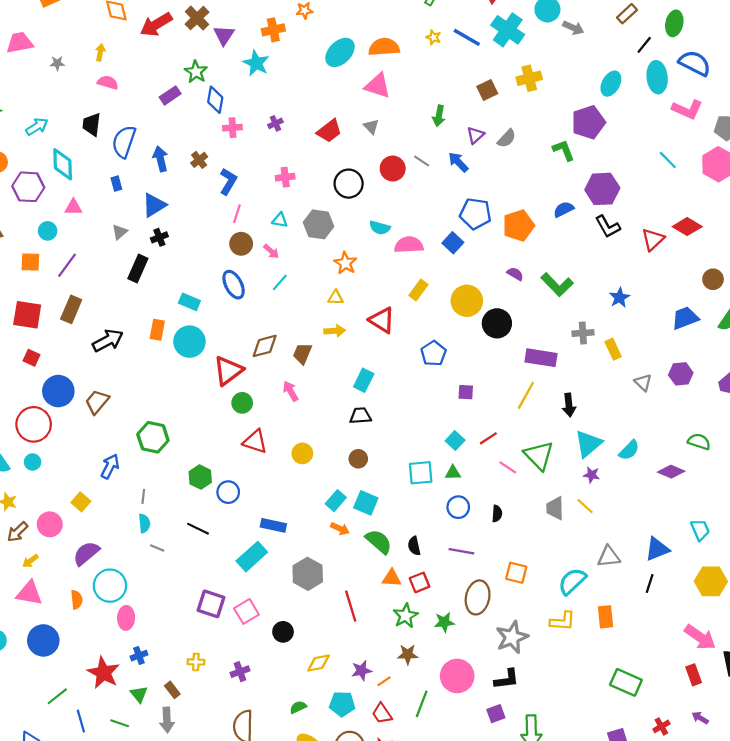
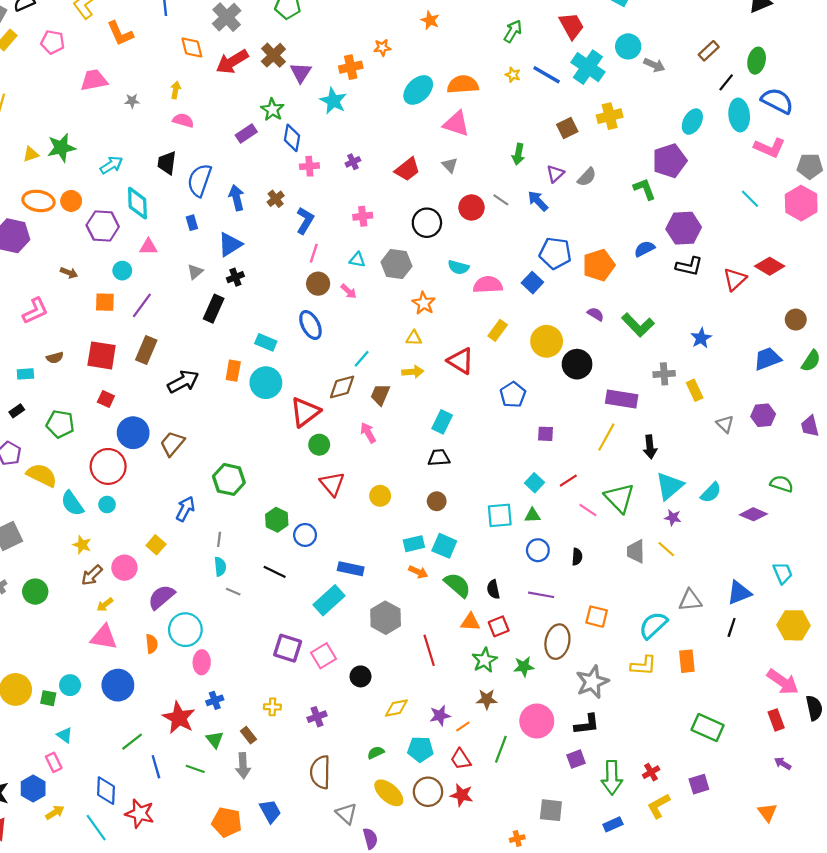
black L-shape: (608, 227) -> (689, 266), turned -48
cyan line: (280, 282) -> (362, 359), moved
red triangle: (255, 442) -> (332, 484), turned 32
cyan rectangle: (336, 501) -> (414, 544), turned 36
red cross: (661, 726) -> (651, 772), moved

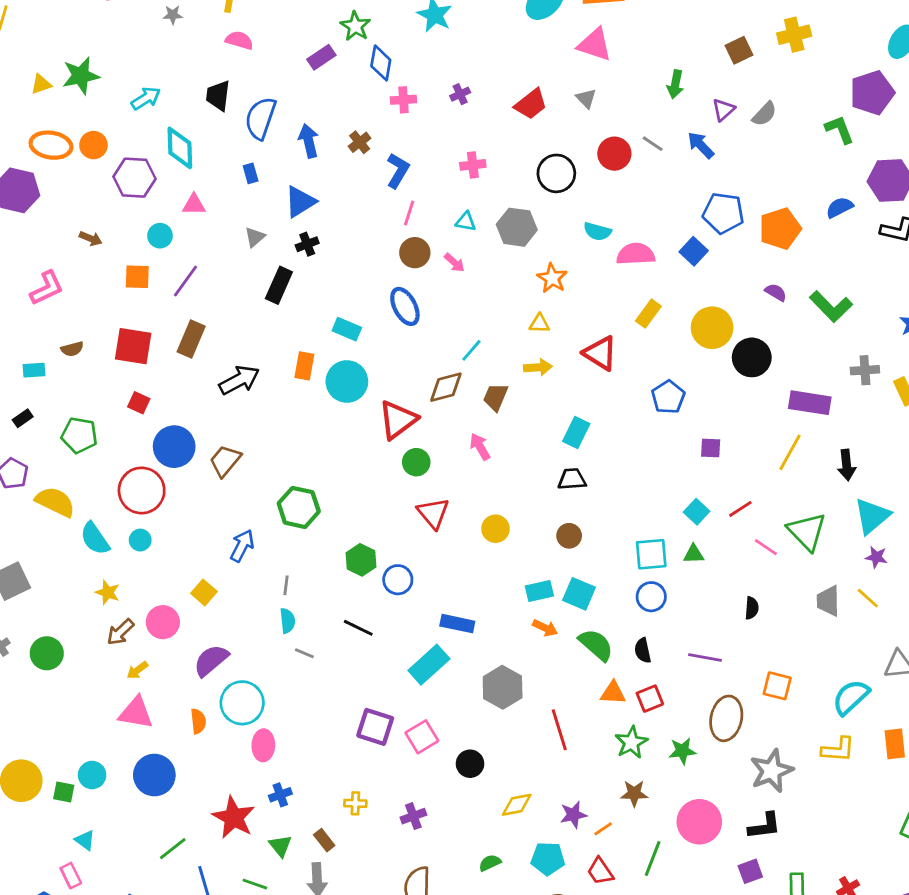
blue circle: (538, 550) -> (651, 597), moved

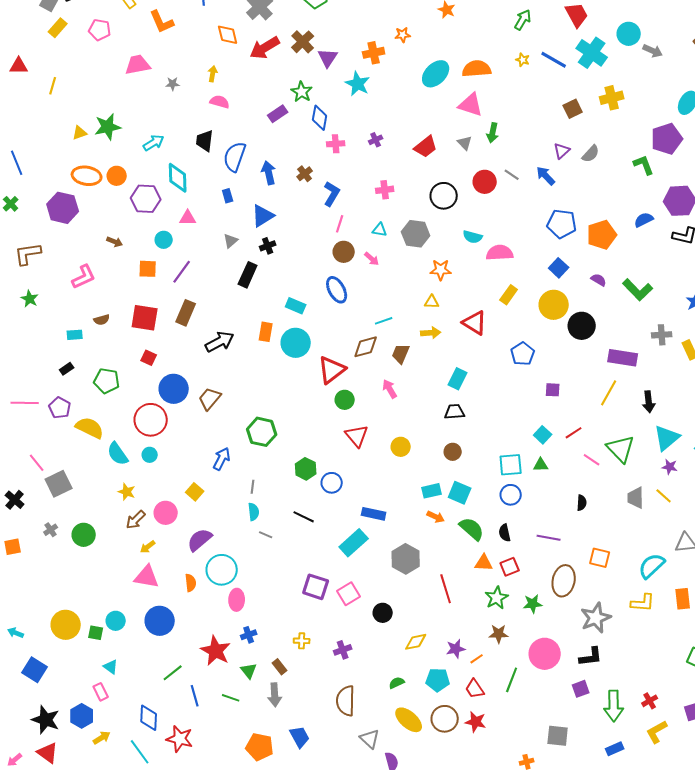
green arrow: (675, 84) -> (493, 133), moved
blue square: (694, 251) -> (559, 268), moved
orange star: (552, 278) -> (441, 270), turned -30
cyan line: (471, 350) -> (384, 321), turned 30

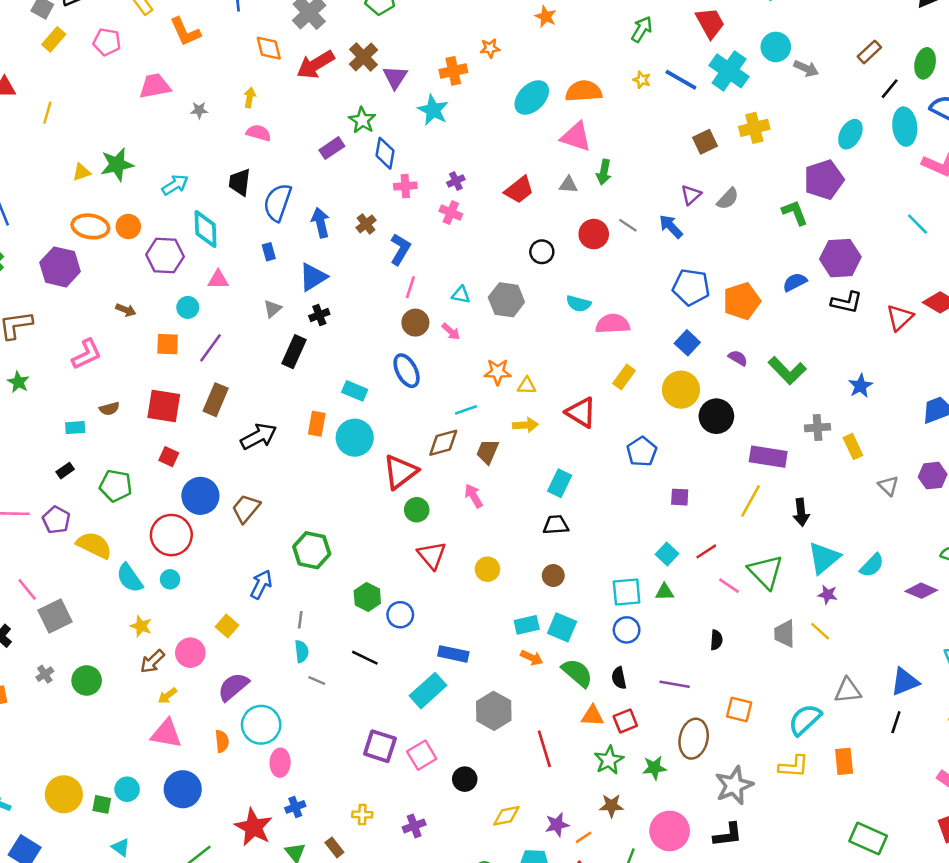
gray triangle: (465, 143) -> (568, 185), turned -42
pink cross: (385, 190) -> (451, 213), moved, turned 30
black circle: (444, 196) -> (542, 252), size x0.7
orange star: (441, 270) -> (498, 372), moved

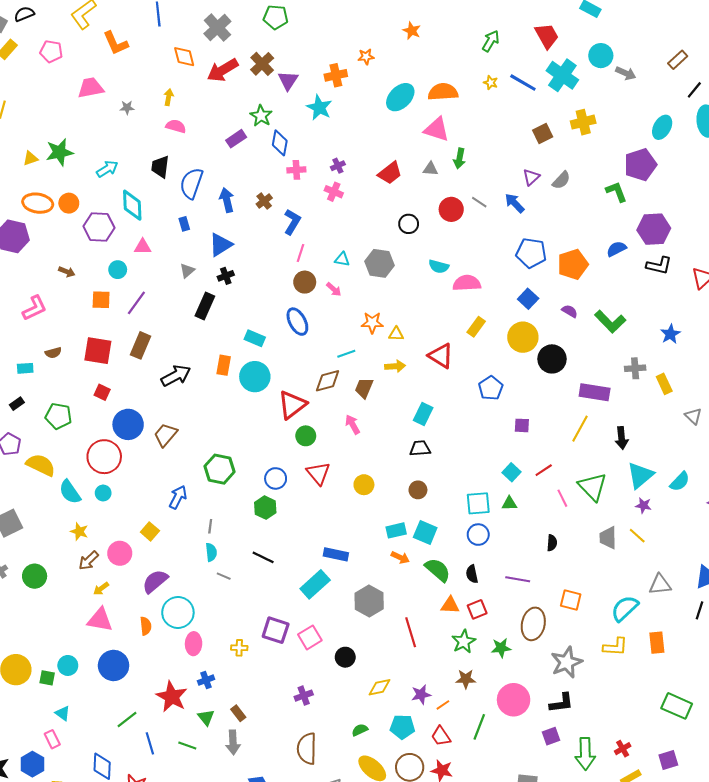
pink line: (729, 586) -> (562, 498), turned 30
blue circle: (400, 615) -> (276, 478), moved
yellow cross: (362, 815) -> (239, 648), moved

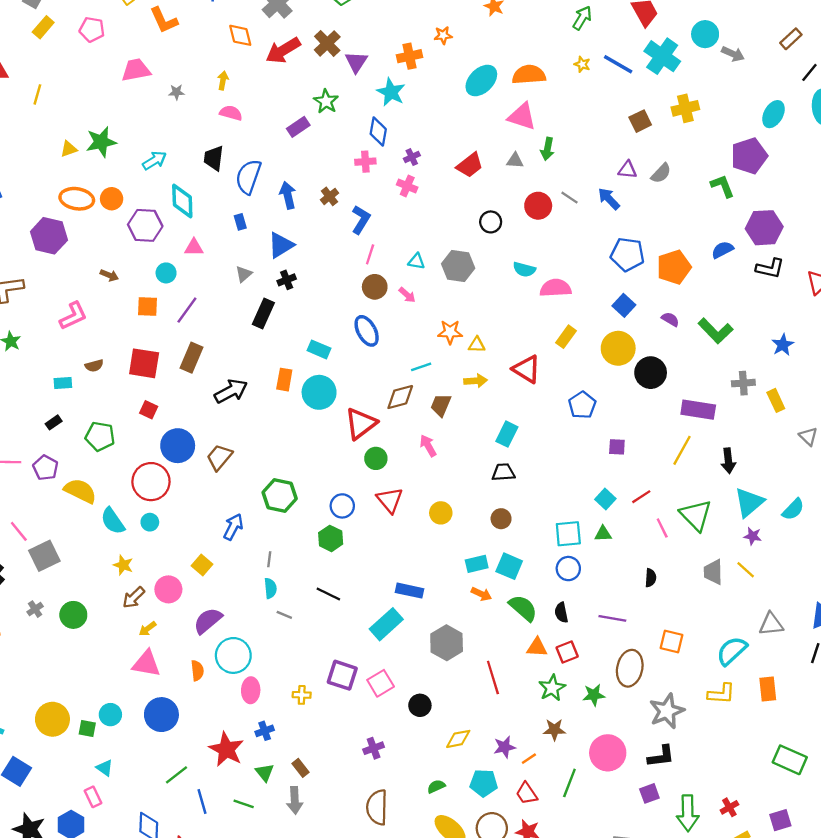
blue diamond: (280, 143) -> (378, 132), moved
purple triangle: (531, 177) -> (627, 170), turned 48

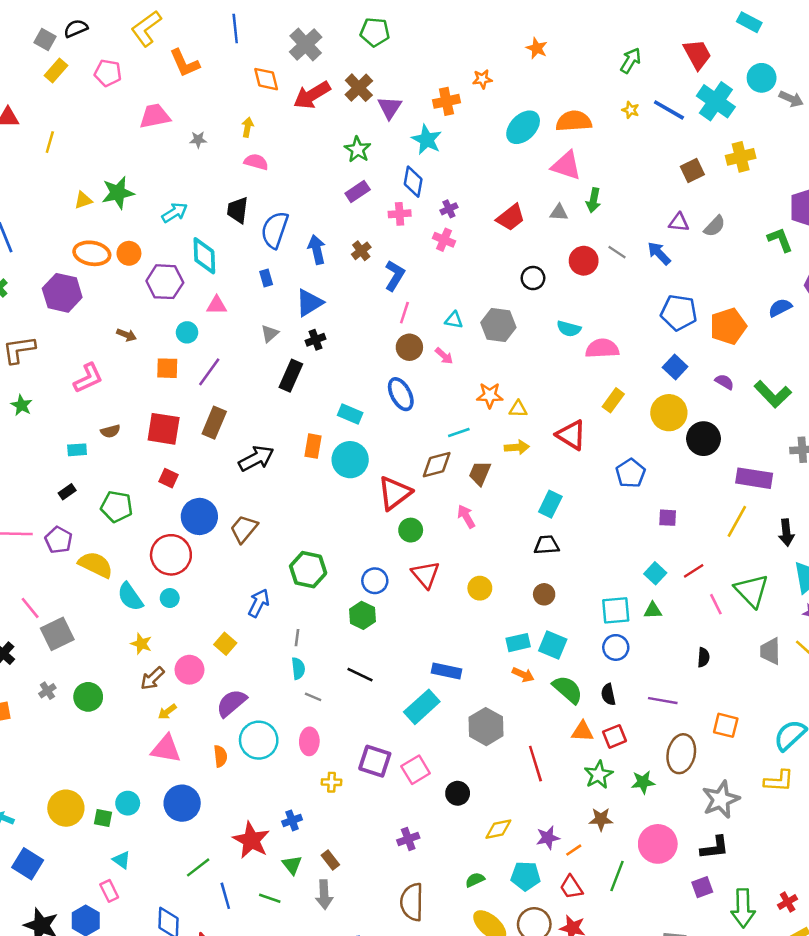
purple rectangle: (298, 127) -> (358, 192), moved
pink ellipse: (251, 690) -> (309, 741), moved

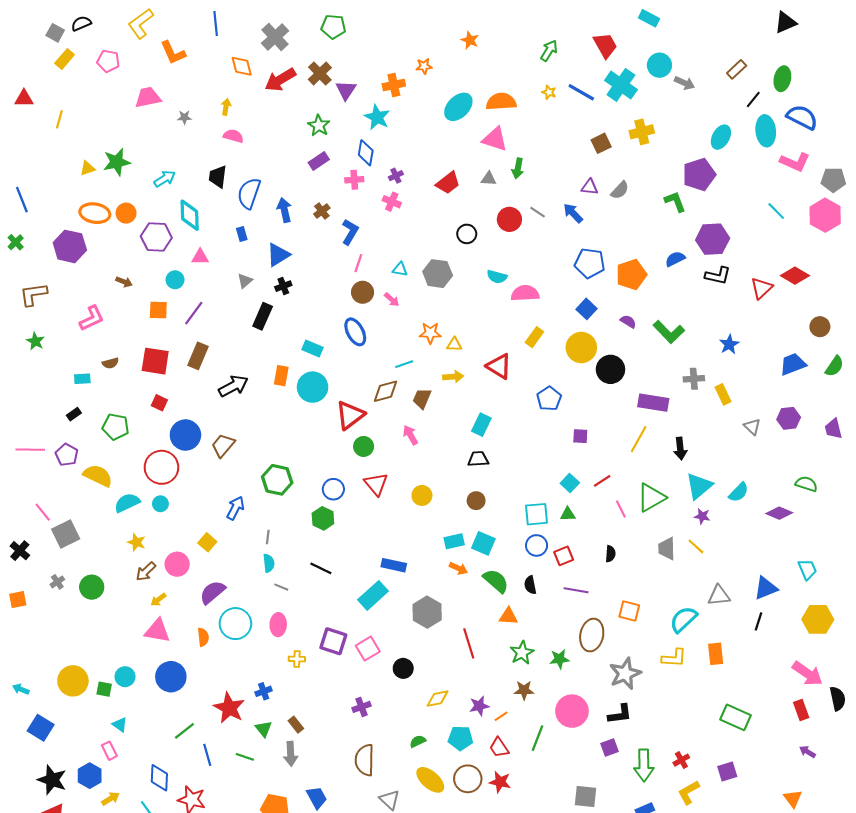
green triangle: (752, 591) -> (651, 498), turned 44
cyan semicircle: (130, 597) -> (127, 503), turned 100
red square: (615, 736) -> (564, 556), moved

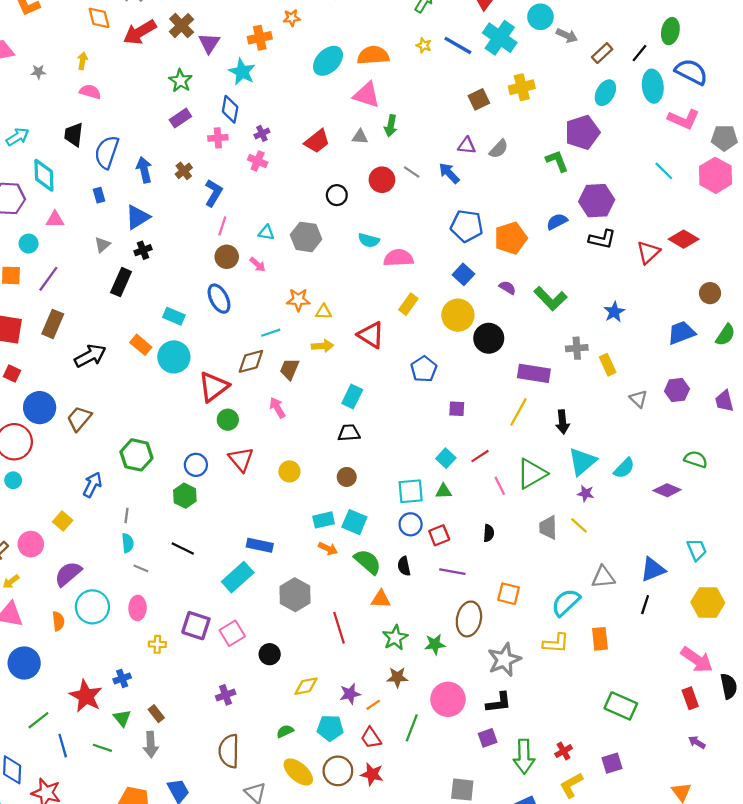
brown rectangle: (737, 69) -> (602, 53), moved
orange rectangle: (281, 376) -> (141, 345), turned -60

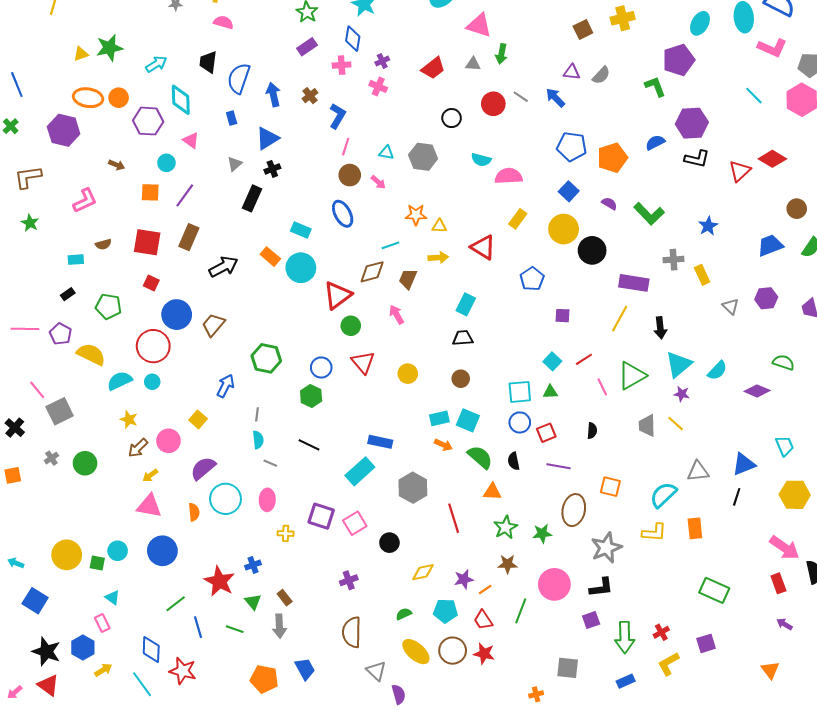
pink triangle: (55, 219) -> (191, 140), turned 36

